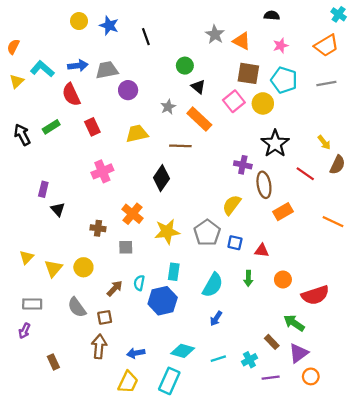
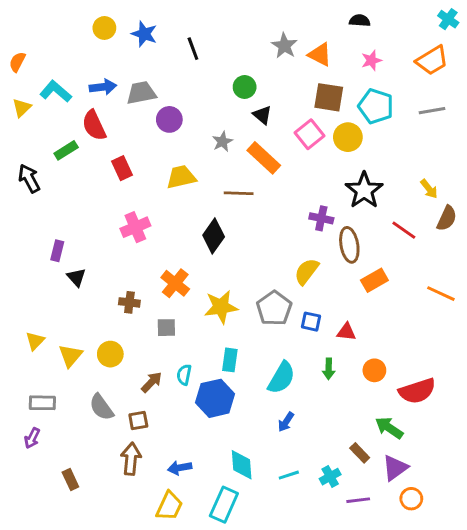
green rectangle: (51, 127) -> (66, 150), moved
cyan diamond: (183, 351) -> (242, 465), turned 70

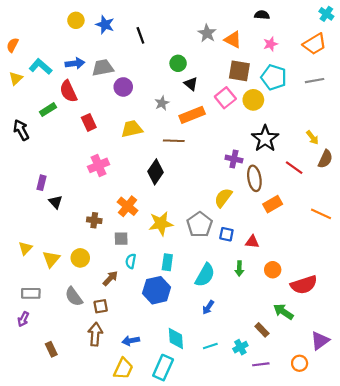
orange rectangle: (264, 158) -> (192, 115), turned -65
cyan semicircle: (184, 375) -> (131, 261), moved
purple triangle: (395, 468) -> (320, 341), moved

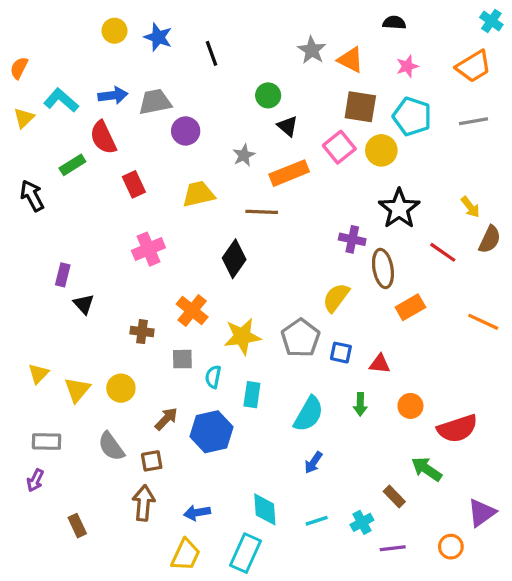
cyan semicircle: (131, 261) -> (213, 377), moved
blue hexagon: (157, 290) -> (212, 432), moved

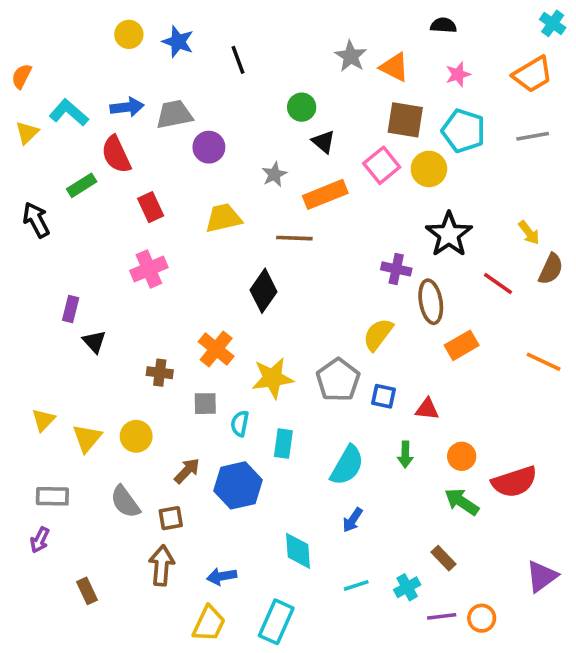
pink cross: (148, 249) -> (149, 269), moved
green arrow: (427, 469) -> (462, 502), moved
cyan diamond: (265, 509) -> (298, 551), moved
orange circle: (451, 547) -> (482, 618), moved

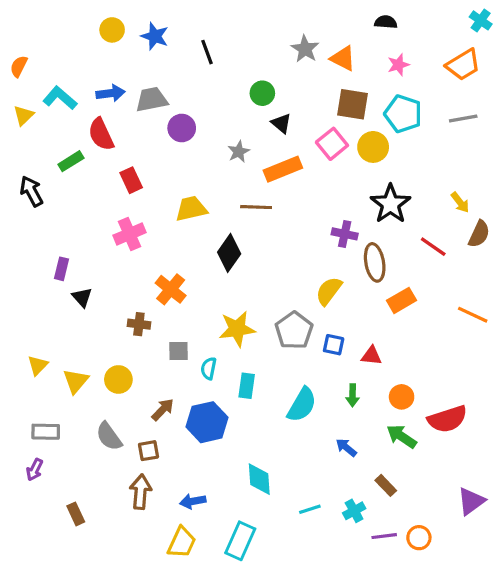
yellow trapezoid: (223, 218) -> (191, 209), moved
orange cross: (216, 349) -> (171, 289), moved
blue arrow: (353, 520) -> (346, 448), moved, turned 95

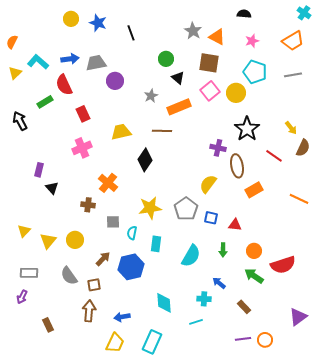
brown square: (353, 104) -> (209, 63), moved
cyan cross: (354, 511) -> (204, 299), moved, turned 32

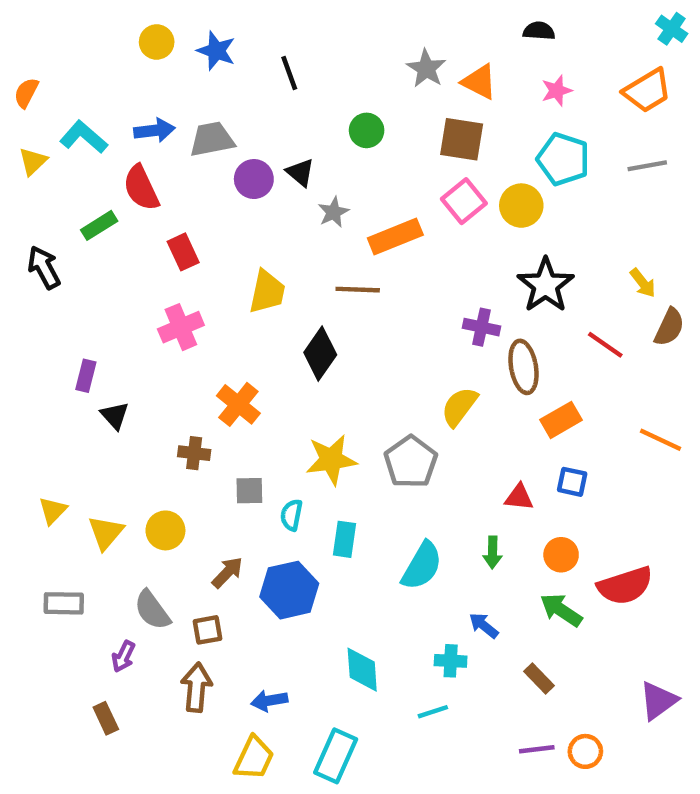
black triangle: (178, 78) -> (300, 172), moved
yellow trapezoid: (121, 132) -> (267, 292), turned 115
blue square: (211, 218) -> (572, 482), moved
purple arrow: (22, 297) -> (123, 656), moved

